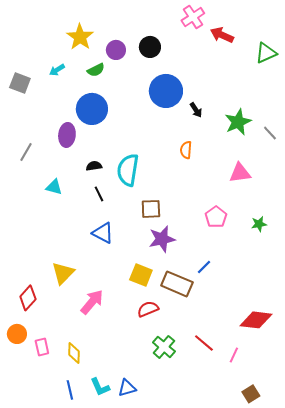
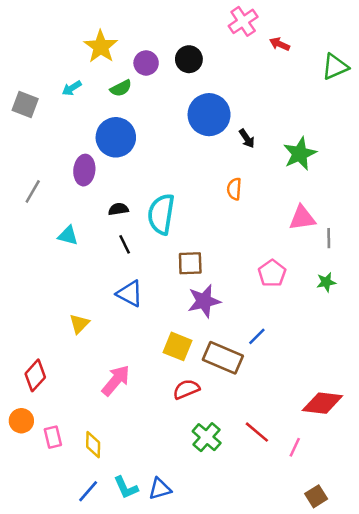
red arrow: (222, 35) -> (280, 44), size x0.7
gray line: (270, 133) -> (329, 238), moved, turned 42
yellow triangle: (63, 273) -> (79, 324), moved, size x0.7
blue line: (70, 390) -> (88, 491), turned 54

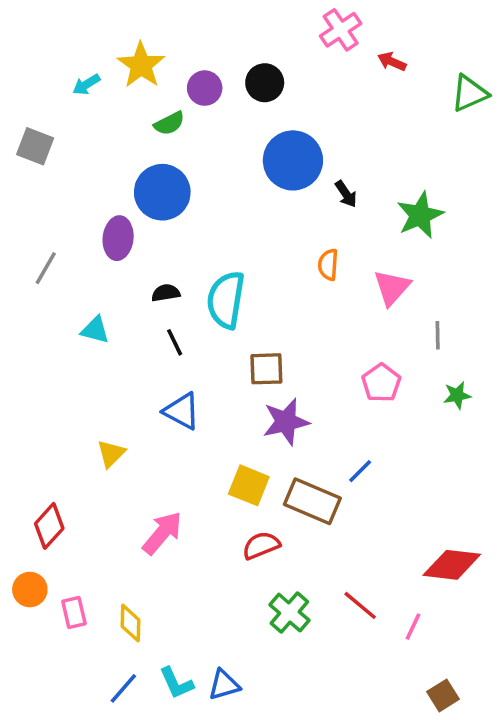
cyan arrow: (72, 88) -> (86, 84), moved
pink triangle: (302, 218) -> (392, 288), moved, turned -40
gray line: (329, 238) -> (438, 335), moved

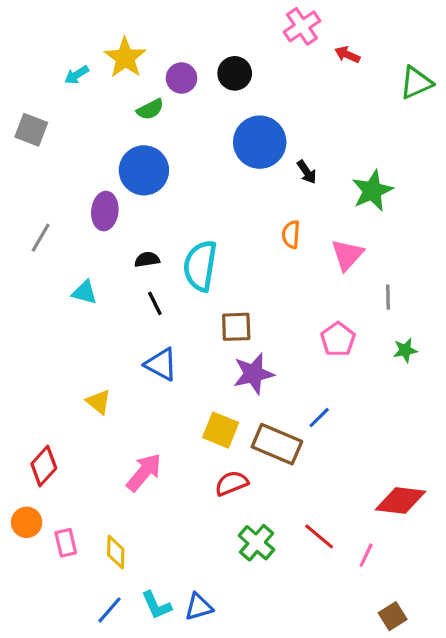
yellow triangle: (111, 454) -> (99, 402), turned -36

